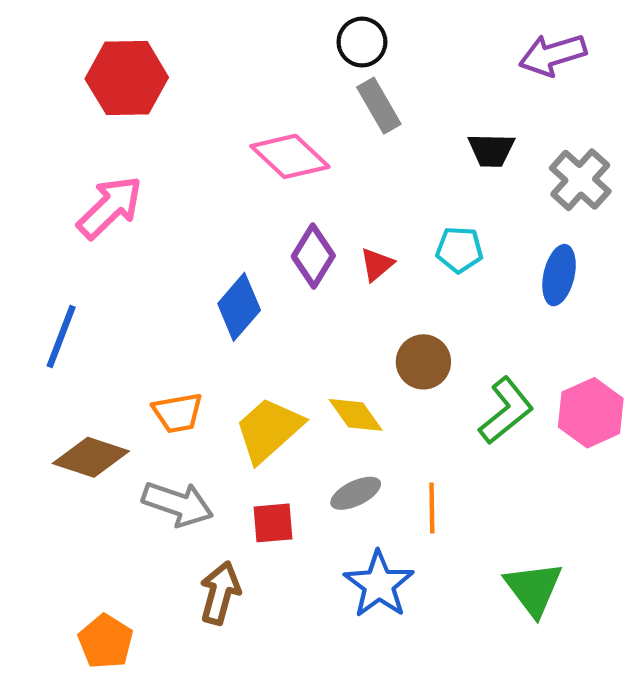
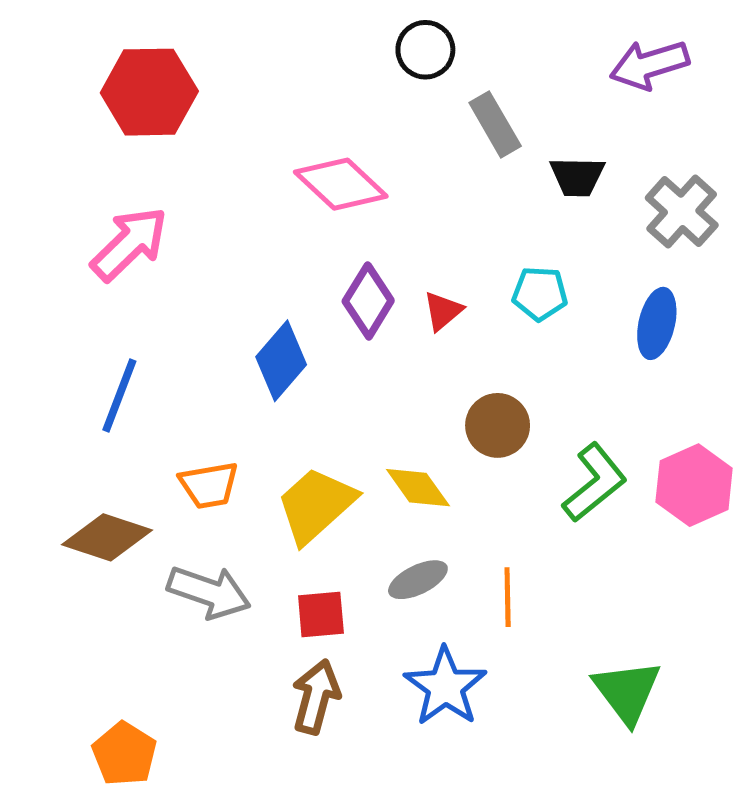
gray rectangle: (379, 106) -> (495, 124), moved
blue line: (61, 337) -> (119, 396), moved
brown arrow: (220, 593) -> (316, 697), moved

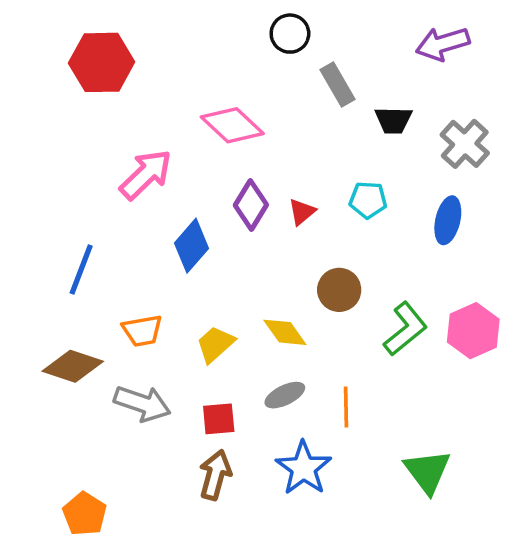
pink arrow: (129, 244) -> (146, 174), moved
yellow trapezoid: (316, 505) -> (215, 344), size x0.7

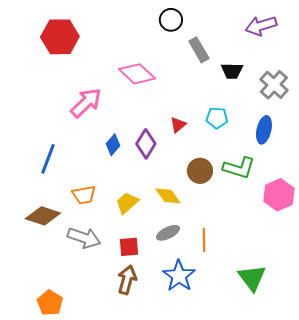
purple diamond: (251, 205) -> (146, 144), moved
blue diamond: (191, 246) -> (113, 145), size x0.7
green L-shape: (405, 329) -> (239, 168), moved, turned 56

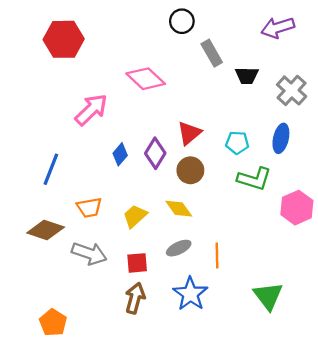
cyan pentagon: (217, 118) -> (237, 143), moved
red triangle: (178, 125) -> (189, 133), size x1.4
brown circle: (200, 171) -> (190, 170), moved

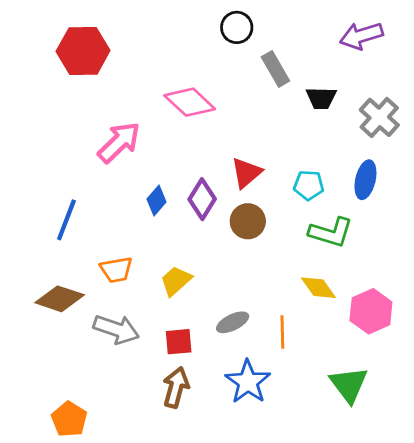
pink hexagon: (297, 208) -> (371, 311), moved
yellow diamond: (179, 209) -> (318, 288), moved

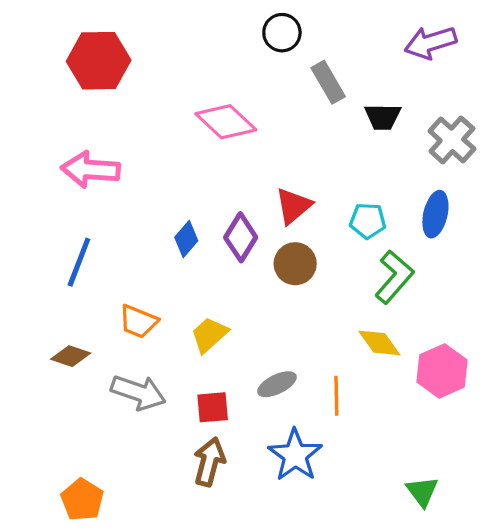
pink arrow: (119, 142) -> (90, 170), moved, turned -132
green L-shape: (331, 232) -> (394, 277), turned -66
orange trapezoid: (116, 270) -> (138, 321), turned 32
brown diamond: (60, 299) -> (71, 356), size x0.7
green triangle: (349, 385) -> (422, 491), moved, size x0.7

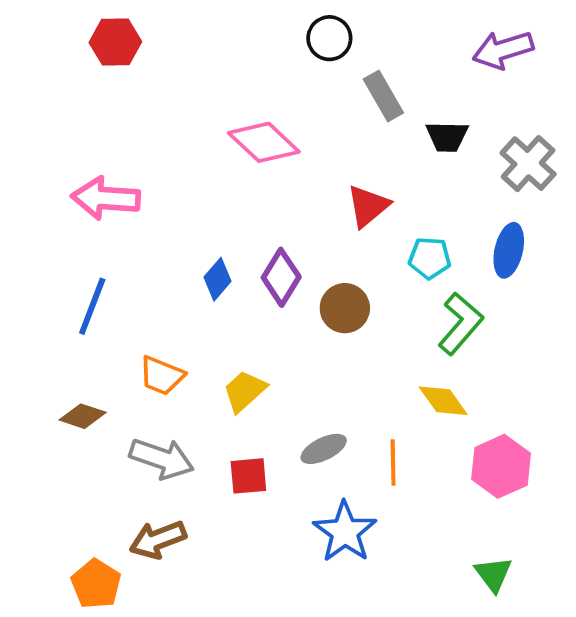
red hexagon: (99, 61) -> (115, 42), moved, size x0.7
red triangle: (293, 206) -> (368, 206), moved
pink hexagon: (442, 371) -> (501, 466), moved
brown arrow: (209, 462) -> (158, 540), moved, turned -126

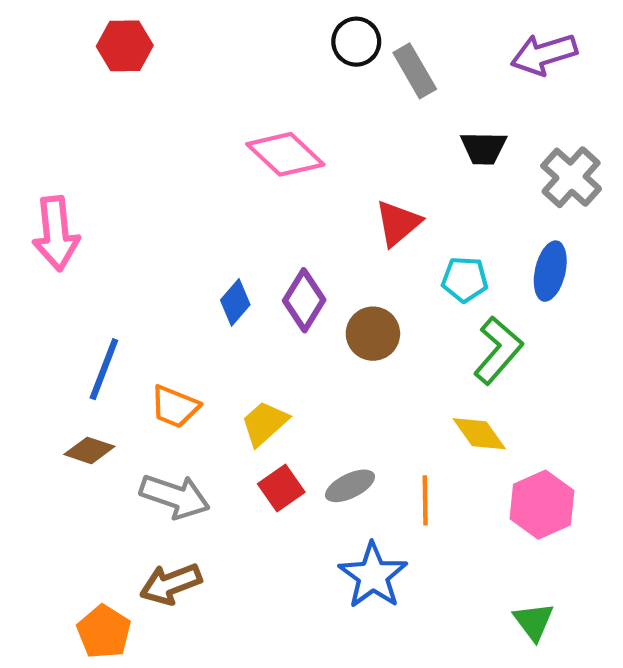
gray rectangle: (383, 96) -> (415, 71), moved
pink arrow: (106, 198) -> (56, 234), moved, turned -100
blue line: (92, 306) -> (104, 369), moved
red square: (248, 476) -> (281, 488), moved, turned -30

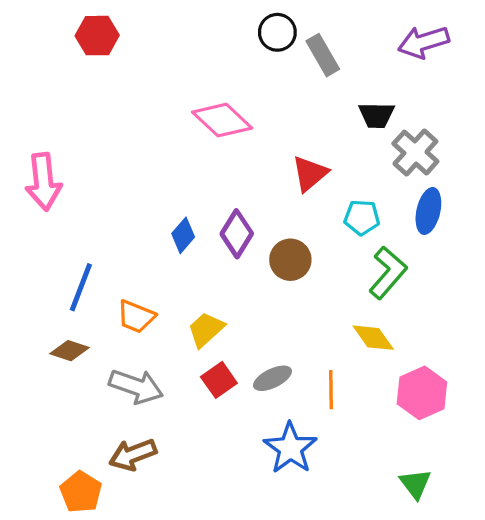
gray cross: (571, 177) -> (415, 153), moved

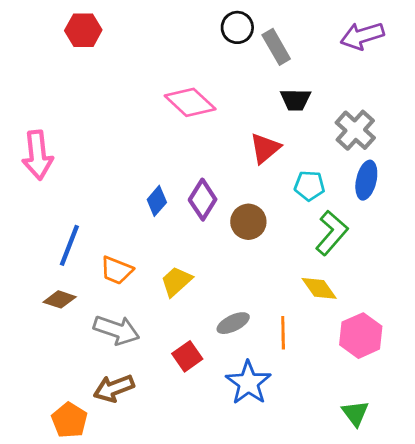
black trapezoid: (376, 115) -> (296, 100), moved
red square: (219, 380) -> (187, 356), moved

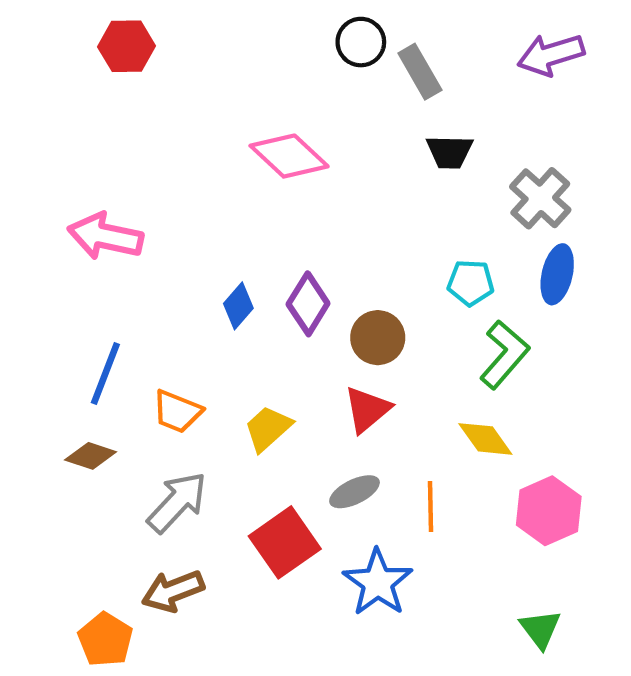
red triangle: (265, 148) -> (367, 409), moved
pink arrow: (37, 155) -> (105, 236), moved, turned 108
gray arrow: (117, 330) -> (177, 502), turned -66
red square: (187, 356) -> (285, 542), size x1.5

